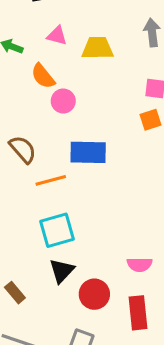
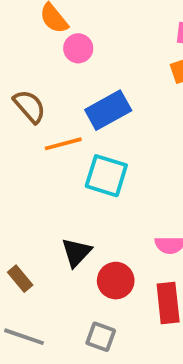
blue rectangle: (88, 152) -> (108, 110), turned -30
cyan square: (57, 230) -> (106, 176), moved, turned 33

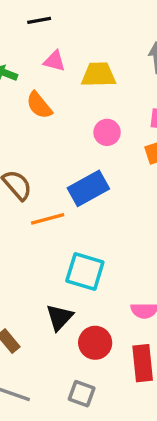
pink circle: (78, 48) -> (107, 132), moved
cyan square: (106, 176) -> (85, 272), moved

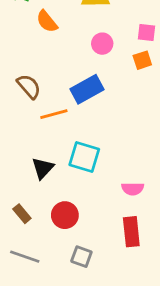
black triangle: (60, 317) -> (43, 168), moved
red circle: (95, 343) -> (65, 215), moved

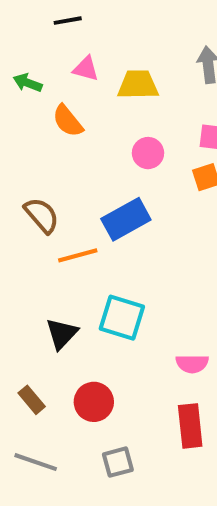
gray square: (81, 257) -> (118, 462), turned -35

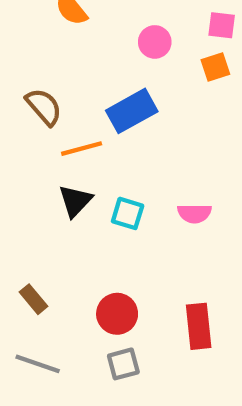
cyan square: (122, 318) -> (128, 213), size x0.7
black triangle: (62, 334) -> (75, 201), moved
pink semicircle: (192, 364) -> (194, 213), moved
red circle: (94, 402) -> (117, 314), moved

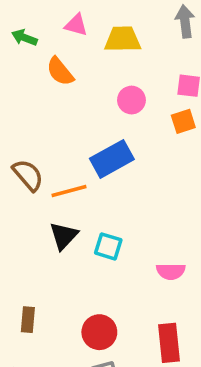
brown semicircle: (44, 107) -> (28, 175), moved
pink semicircle: (194, 213) -> (171, 271), moved
brown rectangle: (33, 299) -> (28, 320), turned 45

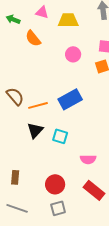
blue rectangle: (112, 159) -> (70, 99), moved
pink semicircle: (171, 271) -> (88, 159), moved
red rectangle: (169, 343) -> (94, 190), turned -45

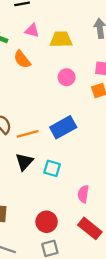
pink semicircle: (88, 159) -> (83, 194), turned 98

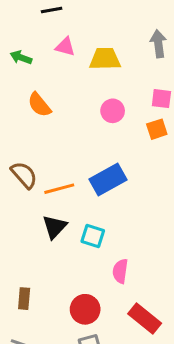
orange semicircle: (22, 59) -> (39, 105), moved
pink semicircle: (83, 194) -> (120, 271), moved

